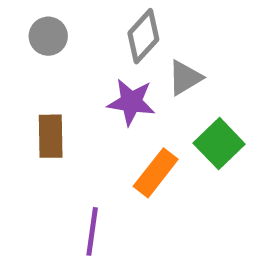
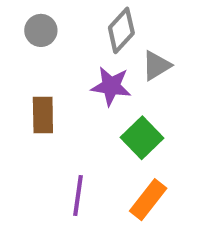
green square: (219, 144) -> (142, 138), moved
orange rectangle: (156, 173) -> (148, 200), moved

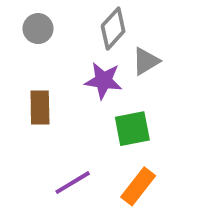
green square: (142, 138) -> (132, 129), turned 33
purple line: (78, 196) -> (73, 183), turned 51

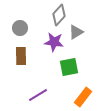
gray circle: (38, 29) -> (20, 28), moved
orange rectangle: (138, 186) -> (83, 97), moved

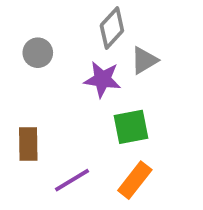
brown rectangle: (21, 56) -> (28, 144), moved
orange rectangle: (83, 97) -> (135, 180), moved

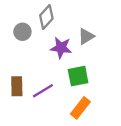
gray diamond: (112, 28) -> (46, 17), moved
purple line: (72, 180) -> (43, 91), moved

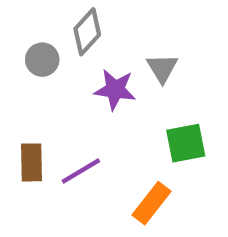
gray triangle: (86, 36) -> (162, 68), turned -30
green square: (78, 76) -> (186, 143), moved

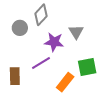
purple line: (81, 171) -> (41, 63), moved
orange rectangle: (151, 203) -> (65, 82), moved

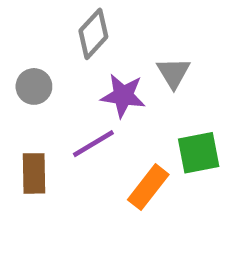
gray circle: (20, 28) -> (34, 86), moved

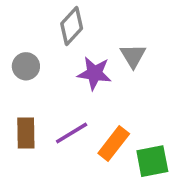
purple line: (93, 144) -> (72, 133), moved
green square: (199, 153) -> (152, 161), moved

